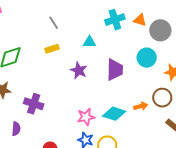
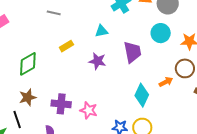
gray line: (54, 23) -> (54, 13), moved, turned -32
cyan diamond: (114, 114) -> (142, 95), turned -70
pink star: (86, 117) -> (89, 110), moved, turned -30

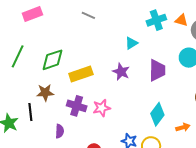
cyan triangle: (101, 31) -> (131, 43), turned -32
yellow rectangle: (66, 46) -> (81, 74), moved, size x1.6
orange arrow: (166, 82) -> (183, 127), moved
pink star: (89, 110) -> (102, 108), moved, turned 30

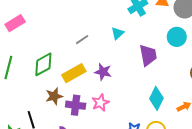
gray line: (88, 15) -> (82, 40), moved, turned -48
purple star: (121, 72) -> (103, 72), moved
brown star: (45, 93) -> (54, 96), moved

